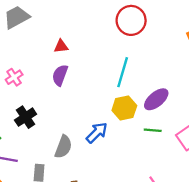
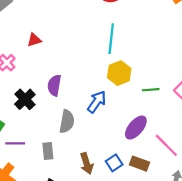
red triangle: (61, 46) -> (34, 40), moved
purple semicircle: (60, 75) -> (54, 85), moved
purple ellipse: (156, 99) -> (136, 128), moved

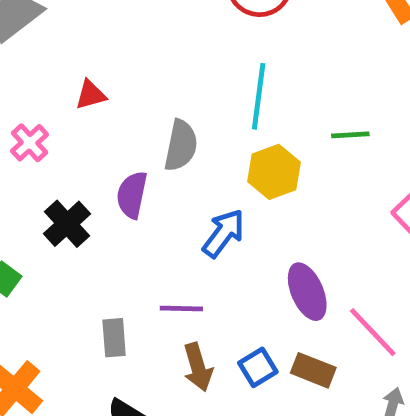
green line: (151, 90) -> (350, 135), moved
gray semicircle: (67, 121) -> (181, 145), moved
purple ellipse: (136, 128) -> (307, 292), turned -65
purple line: (15, 143) -> (181, 309), moved

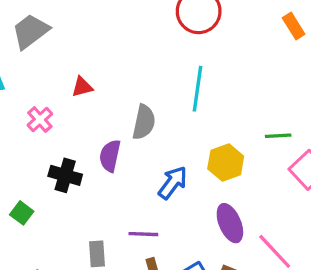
green line: (350, 135) -> (278, 136), moved
yellow hexagon: (274, 172) -> (226, 162), moved
black cross: (67, 224) -> (65, 175), turned -32

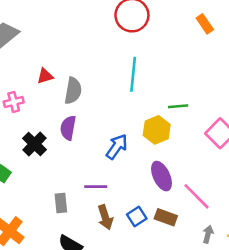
pink cross: (40, 120) -> (14, 102), turned 30
gray semicircle: (144, 122) -> (73, 91), moved
green line: (278, 136) -> (178, 106), moved
black cross: (65, 175) -> (34, 144), turned 30

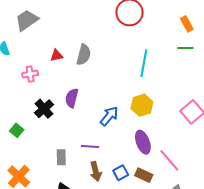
cyan line: (133, 74) -> (144, 63), moved
gray semicircle: (73, 91) -> (84, 55), moved
green line: (178, 106) -> (185, 48), moved

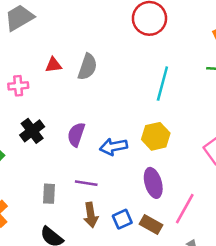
purple semicircle: (72, 98) -> (76, 135), moved
blue arrow: (109, 116) -> (113, 147), turned -145
pink line: (169, 160) -> (185, 209), turned 65

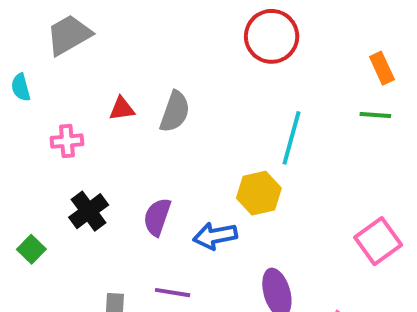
yellow hexagon: (156, 136) -> (259, 193), moved

